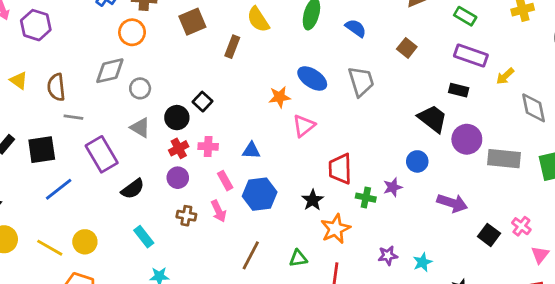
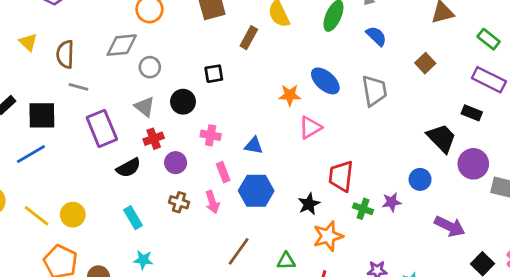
black square: (203, 102) -> (214, 74), moved, turned 30
red cross: (179, 148) -> (154, 139), moved
blue line: (59, 189) -> (31, 154), moved

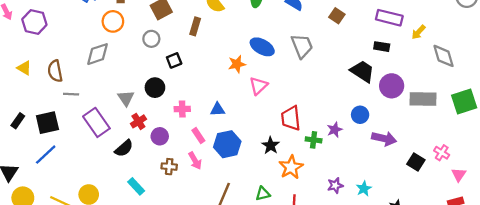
gray circle: (150, 67) -> (151, 39), moved
gray triangle: (145, 107) -> (126, 98), turned 30
blue circle: (420, 179) -> (360, 115), moved

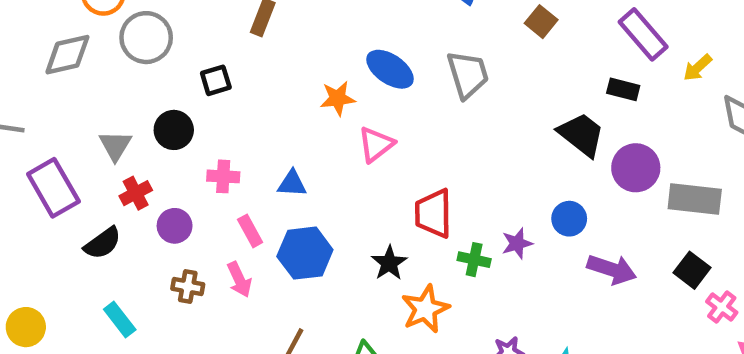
purple rectangle: (389, 18) -> (643, 34), turned 30
gray circle: (151, 39) -> (146, 38), moved, size x1.5
black square: (416, 162) -> (692, 270), moved

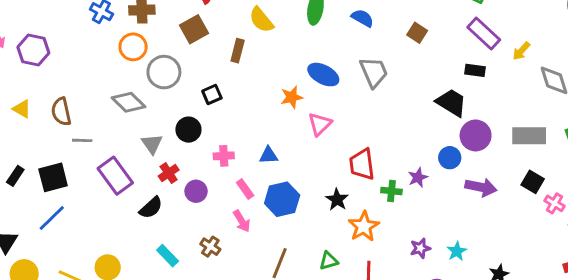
gray diamond: (67, 55) -> (129, 102), moved, turned 64
purple circle: (636, 168) -> (476, 135), moved
brown cross: (188, 286) -> (210, 247), moved, turned 30

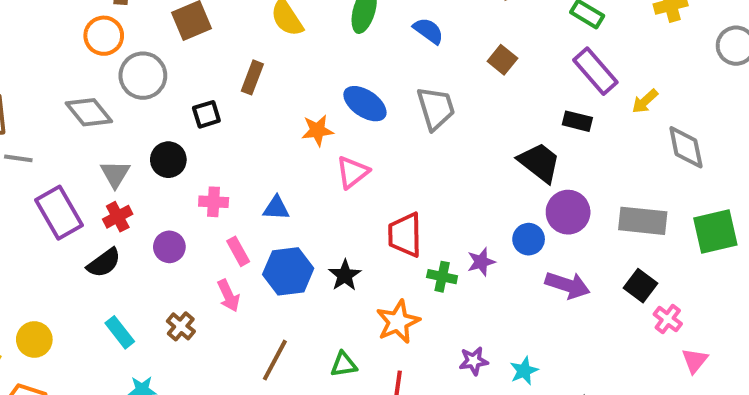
brown rectangle: (238, 51) -> (252, 77), moved
red cross: (169, 173) -> (118, 217), moved
black star: (337, 199) -> (345, 275), moved

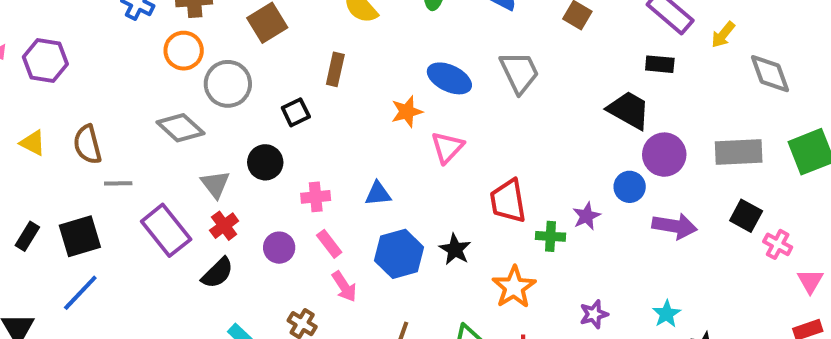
pink rectangle: (238, 251) -> (329, 244), moved
cyan star: (524, 371) -> (667, 314), moved

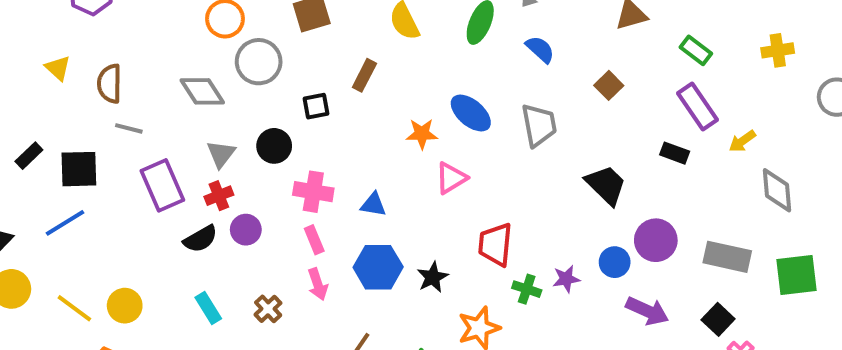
black trapezoid: (629, 110) -> (606, 185), moved
pink cross: (316, 197) -> (313, 192), size x1.4
purple circle: (279, 248) -> (246, 230), moved

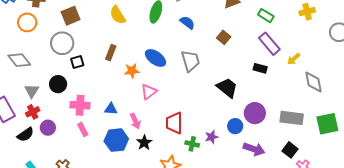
gray circle: (259, 62) -> (62, 43), moved
brown rectangle: (364, 75) -> (111, 53), moved
pink arrow: (318, 284) -> (135, 121), moved

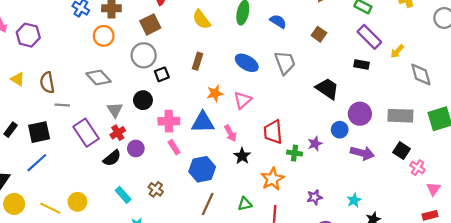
orange star: (132, 71) -> (215, 93), moved
blue triangle: (111, 109) -> (203, 122), size x1.6
blue hexagon: (116, 140) -> (202, 169), moved

